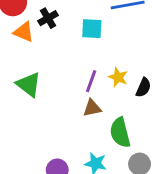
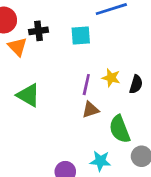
black cross: (48, 18) -> (38, 31), turned 30
orange triangle: (24, 32) -> (17, 47), turned 30

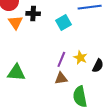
cyan square: (81, 35) -> (64, 22), turned -35
green triangle: (28, 95) -> (16, 73), moved, turned -36

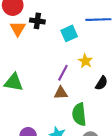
yellow star: (80, 58) -> (85, 61), moved

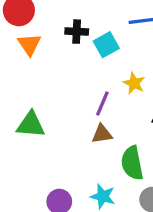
black cross: (37, 21) -> (77, 32), moved

